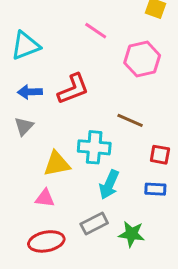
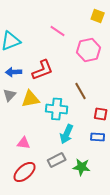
brown line: (130, 120) -> (81, 91), turned 36
yellow triangle: (57, 164) -> (31, 99), moved
red ellipse: (46, 241) -> (25, 172), turned -30

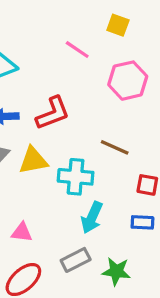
yellow square: (98, 16) -> (118, 25), moved
brown line: (81, 91) -> (115, 147), turned -36

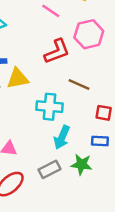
red L-shape: (53, 113) -> (57, 51), moved
yellow triangle: (33, 160) -> (18, 78), moved
green star: (116, 271) -> (81, 164), moved

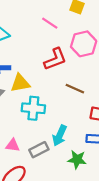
cyan cross: (50, 107) -> (33, 108), moved
gray rectangle: (50, 169) -> (39, 150), moved

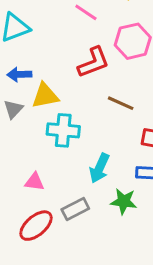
gray rectangle: (39, 150) -> (75, 209), moved

